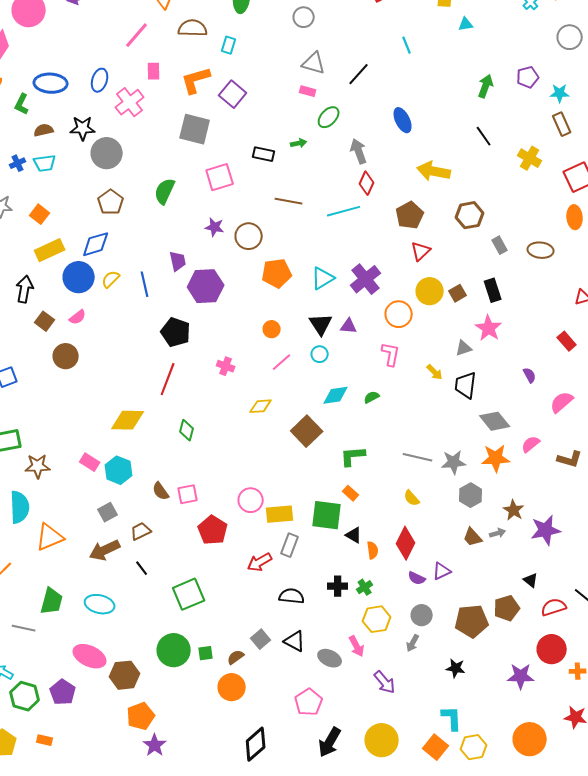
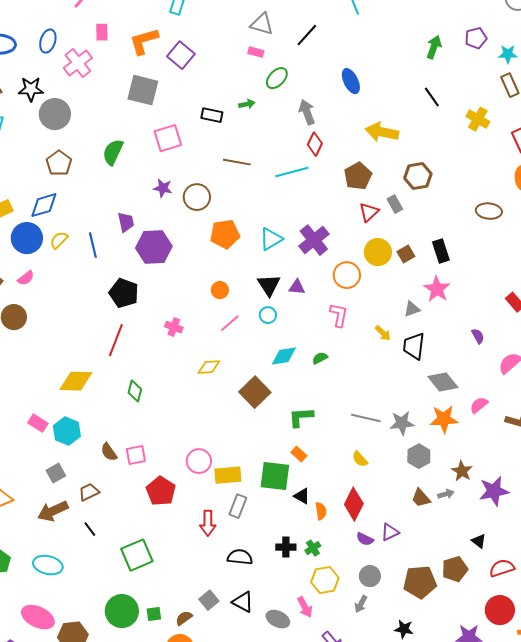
gray rectangle: (500, 245) -> (395, 204), moved
red arrow: (260, 562) -> (208, 523), turned -60

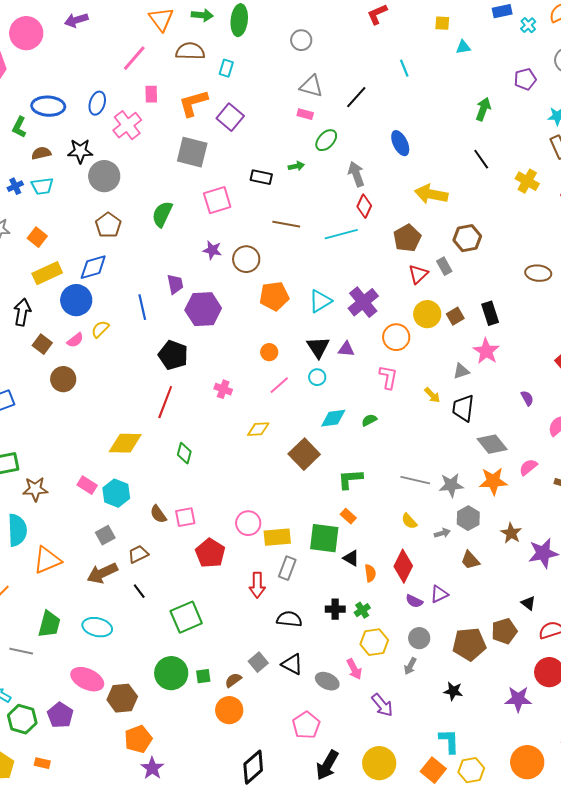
purple pentagon: (476, 38) -> (525, 79), moved
yellow semicircle: (59, 240) -> (100, 329), moved
gray arrow: (446, 494) -> (442, 533), moved

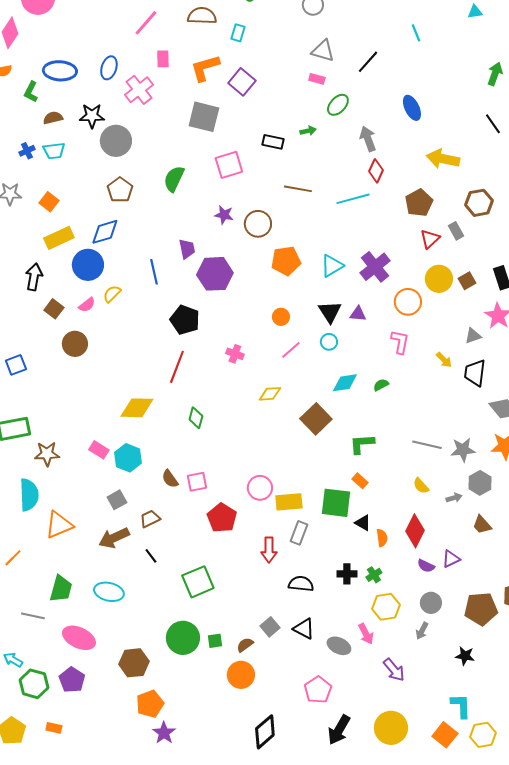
pink ellipse: (87, 679) -> (79, 638), moved

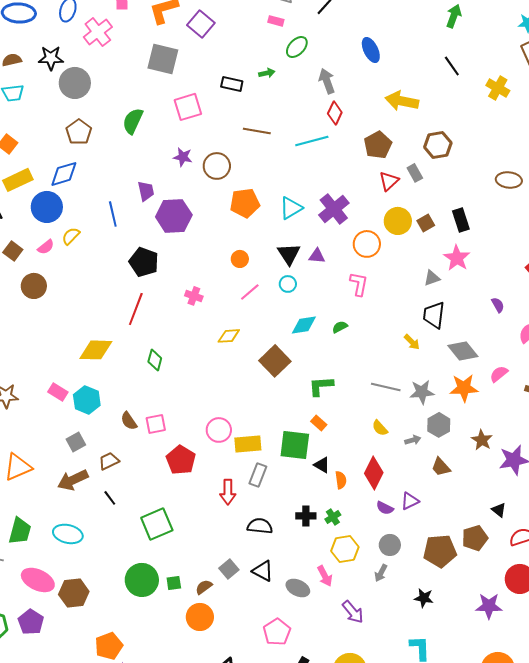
yellow arrow: (444, 360) -> (412, 342), moved
brown hexagon: (134, 663) -> (74, 593), moved

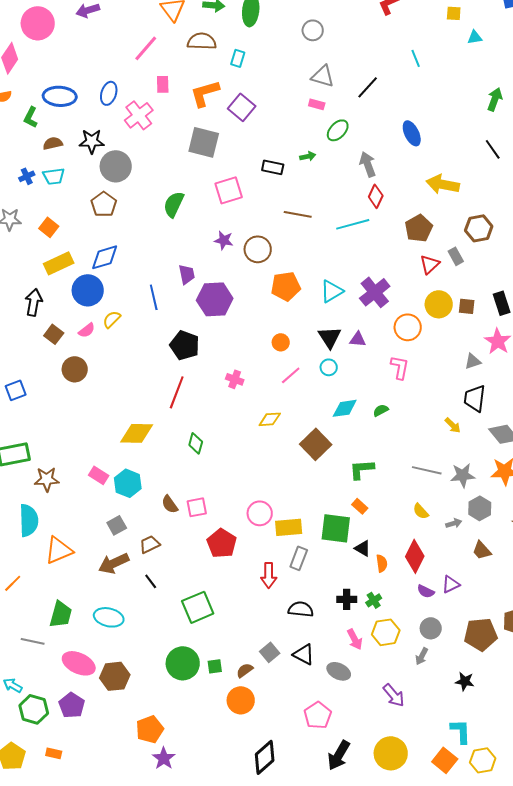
brown pentagon: (79, 132) -> (104, 204), moved
brown square: (426, 223) -> (467, 306), turned 36
pink arrow: (325, 576) -> (355, 639), moved

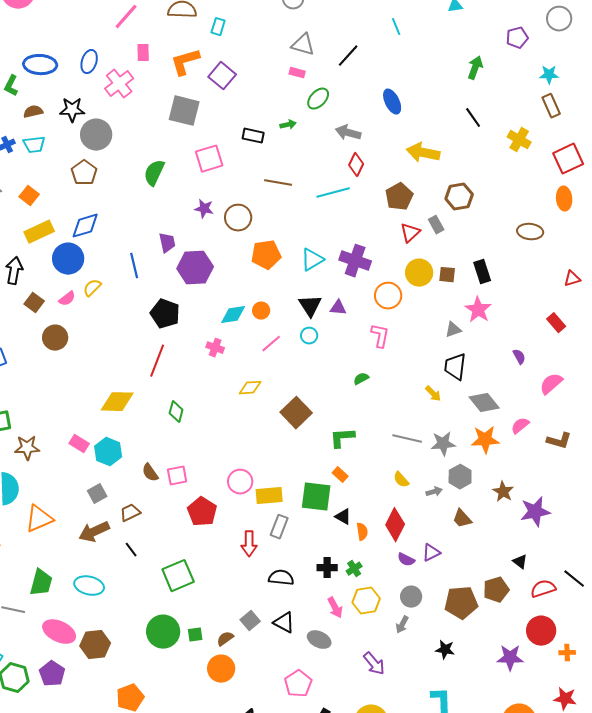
gray arrow: (368, 164) -> (348, 133), turned -55
purple cross: (375, 292) -> (355, 261), turned -32
cyan diamond: (345, 408) -> (233, 315), moved

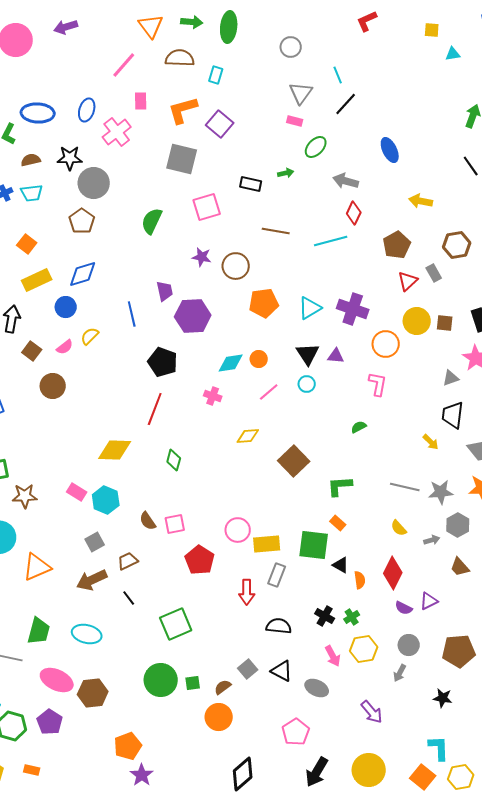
cyan line: (396, 27) -> (338, 75), moved
gray triangle: (303, 45) -> (301, 93), turned 50
yellow arrow: (423, 153) -> (421, 201), size x0.7
blue circle: (68, 259) -> (66, 307), size x0.7
black cross: (327, 568) -> (325, 616), turned 30

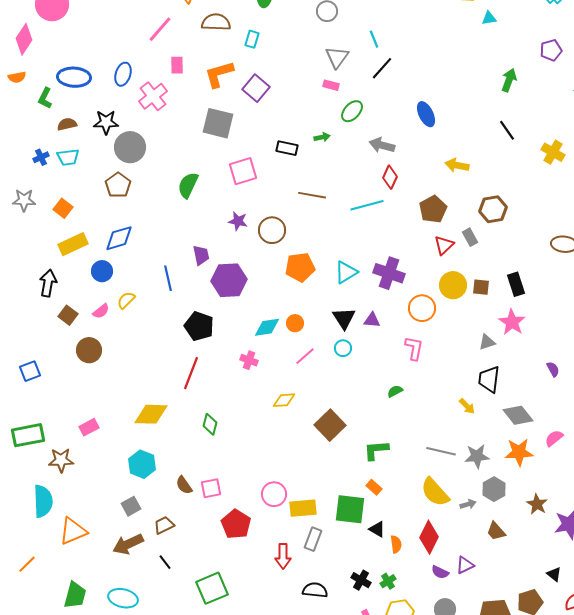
pink rectangle: (77, 492) -> (89, 427), moved, turned -60
yellow semicircle: (399, 528) -> (435, 492), size x1.8

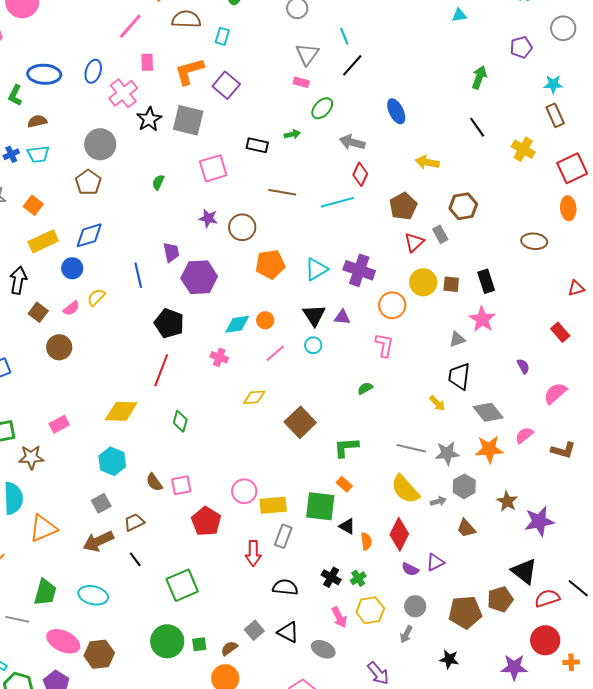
black star: (106, 122) -> (149, 119), moved, turned -30
green semicircle: (188, 185) -> (158, 182), size x0.6
black triangle: (554, 574) -> (524, 571), size x1.8

